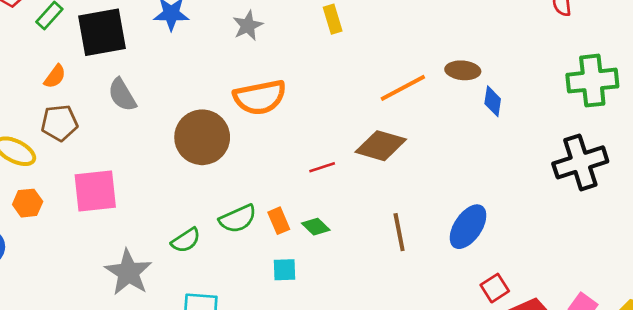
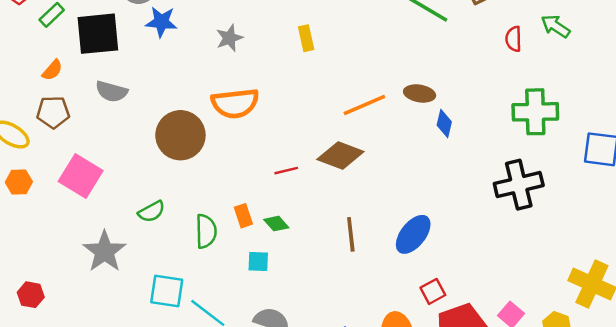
gray semicircle: (122, 95) -> (112, 91), turned -48
pink square: (95, 191) -> (81, 176), turned 33
green semicircle: (238, 219) -> (206, 231), moved, turned -72
green semicircle: (186, 240) -> (152, 212), moved
cyan square: (285, 270) -> (258, 261), moved

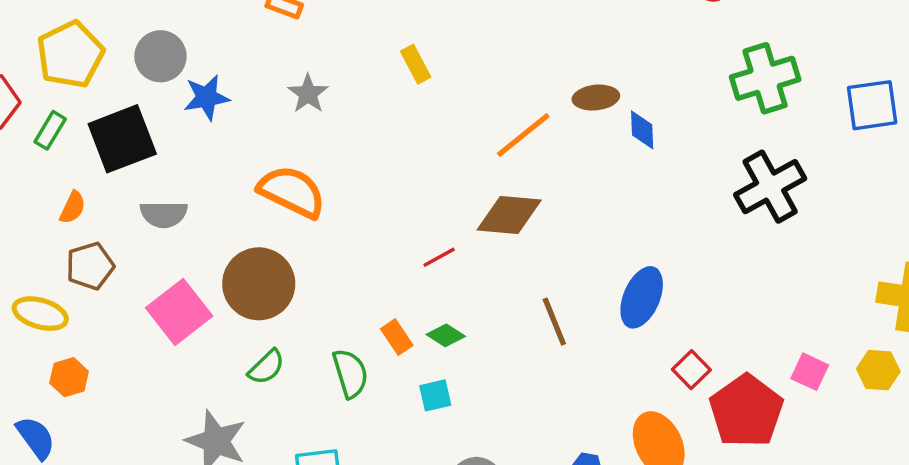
orange semicircle: (235, 103) -> (292, 192), moved, turned -132
brown circle: (180, 135) -> (259, 284), moved
pink square: (81, 176) -> (179, 312), moved, turned 36

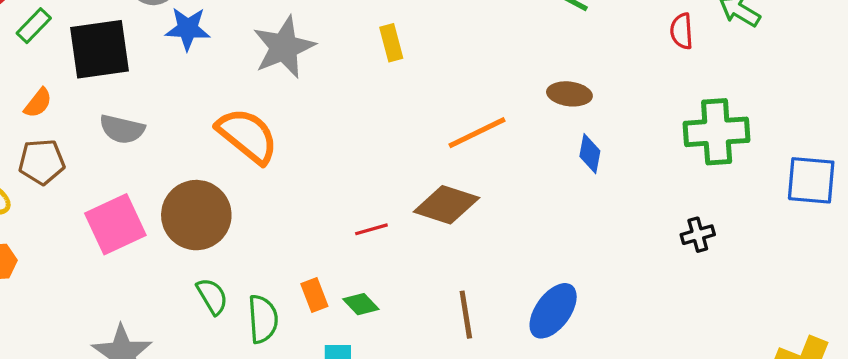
gray star: (308, 94) -> (284, 47), size x1.6
brown ellipse: (596, 98) -> (569, 94), moved
black cross: (770, 187) -> (698, 235), size x0.5
green semicircle: (266, 367) -> (212, 296), moved, turned -90

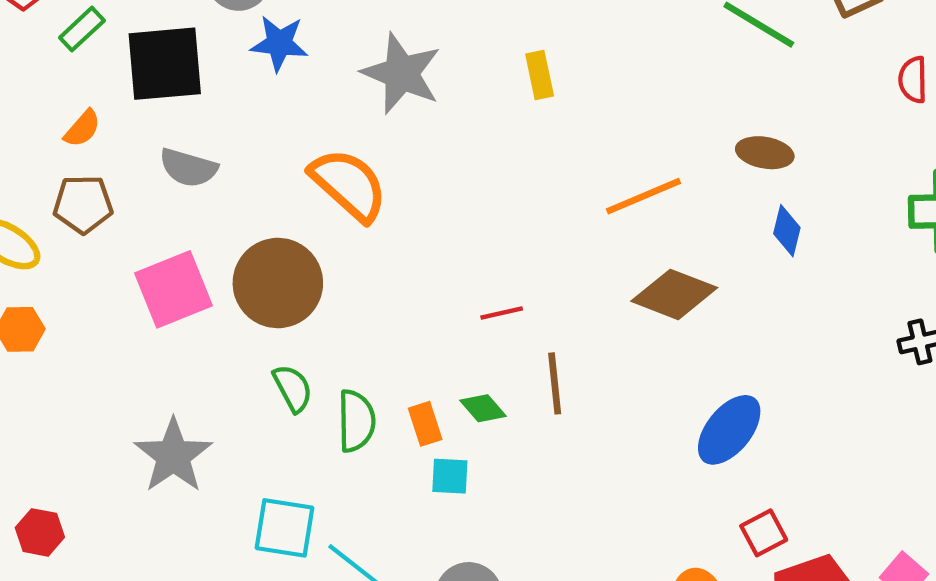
gray star: (284, 47) -> (401, 73), turned -30
brown diamond: (446, 205) -> (674, 294), moved
orange rectangle: (314, 295) -> (425, 424), moved
brown line: (466, 315) -> (555, 383), moved

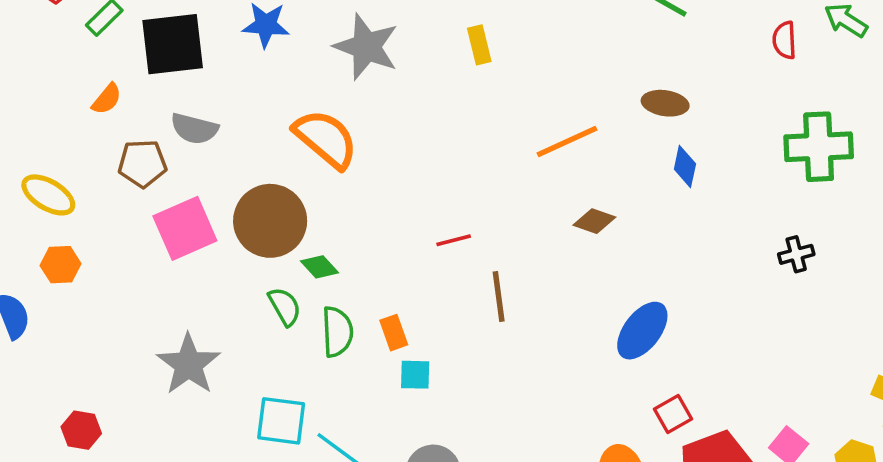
brown pentagon: (83, 204) -> (142, 163), moved
brown diamond: (674, 294) -> (594, 221), size x0.6
green diamond: (483, 408) -> (319, 267), moved

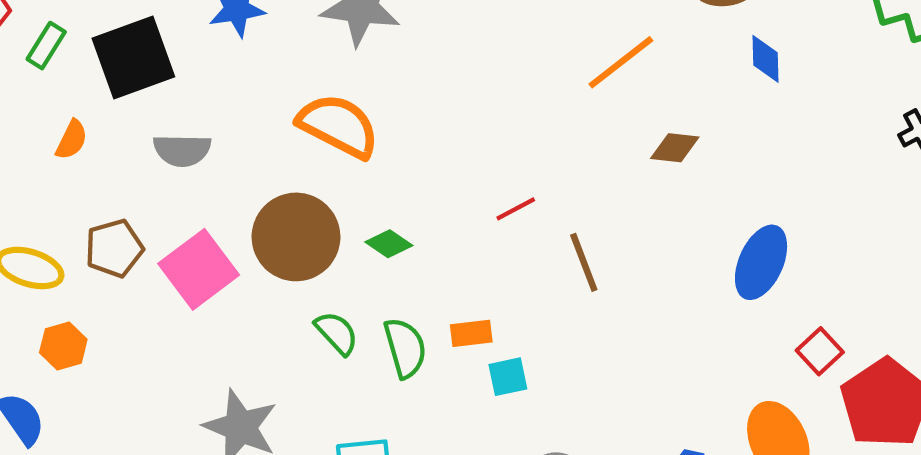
brown pentagon: (142, 163) -> (114, 248), moved
green diamond: (319, 267) -> (389, 244), moved
orange rectangle: (394, 333) -> (471, 333), turned -64

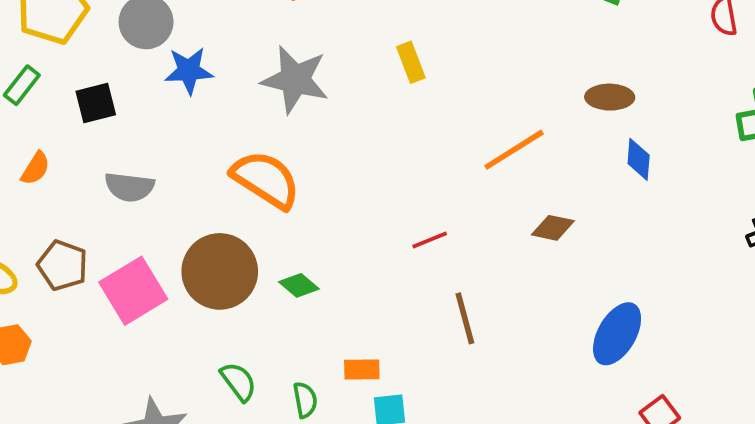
black square: (133, 57) -> (96, 103), size x0.6
red line: (516, 209) -> (430, 240), moved
brown pentagon: (114, 248) -> (63, 265), turned 30
green semicircle: (337, 333) -> (238, 382), moved
green semicircle: (405, 348) -> (305, 400), moved, size x0.7

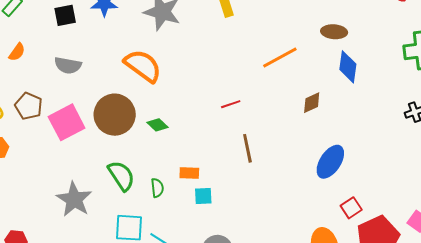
black square: (96, 103) -> (65, 15), moved
blue diamond: (639, 159) -> (348, 67), size x1.4
brown diamond: (553, 228) -> (312, 103), moved, turned -40
green semicircle: (238, 382) -> (121, 176), size x1.4

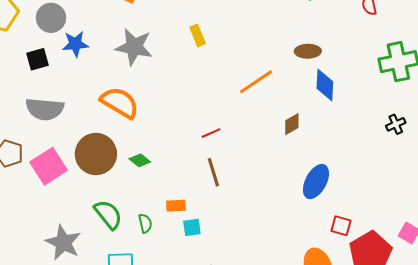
gray semicircle: (68, 65) -> (45, 109), size x1.4
brown line: (247, 148) -> (213, 172), moved
red square: (351, 208) -> (341, 226), turned -35

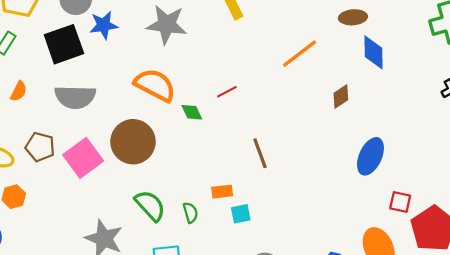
black square: (37, 59) -> (64, 44), size x1.6
red line: (211, 133) -> (227, 92), moved
green diamond: (140, 160) -> (192, 112), moved, turned 30

